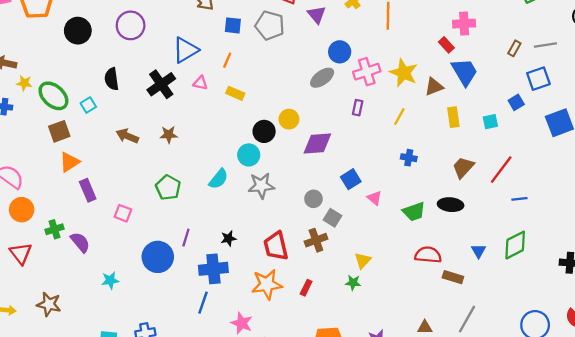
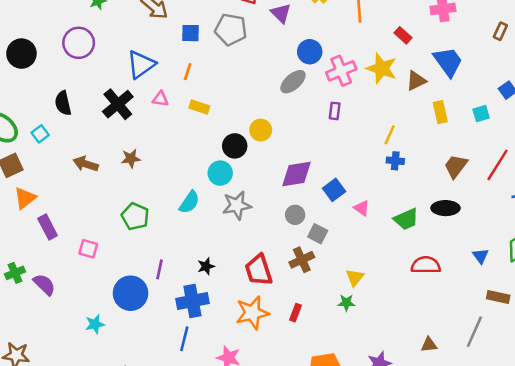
red rectangle: (446, 45) -> (403, 35), moved
yellow line: (399, 117) -> (390, 135), moved
purple diamond: (317, 143) -> (297, 174), moved
brown rectangle: (453, 277) -> (498, 297), moved
cyan star: (110, 280) -> (95, 324), moved

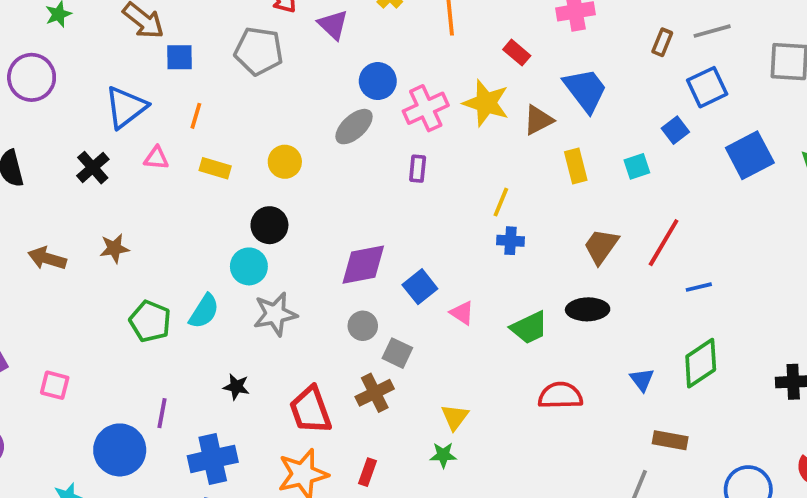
blue square: (191, 33) -> (179, 57), moved
black cross: (118, 104) -> (93, 168), size x0.7
yellow circle: (261, 130) -> (285, 162), moved
green pentagon: (135, 216) -> (150, 321), moved
black star: (206, 266) -> (236, 387), moved, turned 30

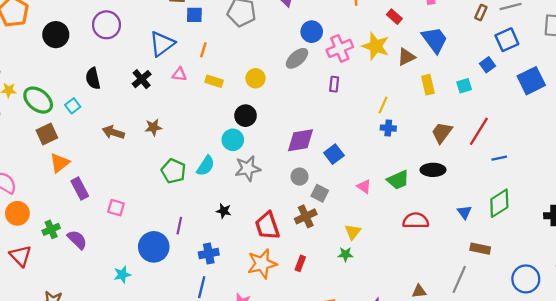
pink triangle: (462, 313) -> (364, 186), moved
blue cross: (213, 459) -> (209, 253), size x0.7

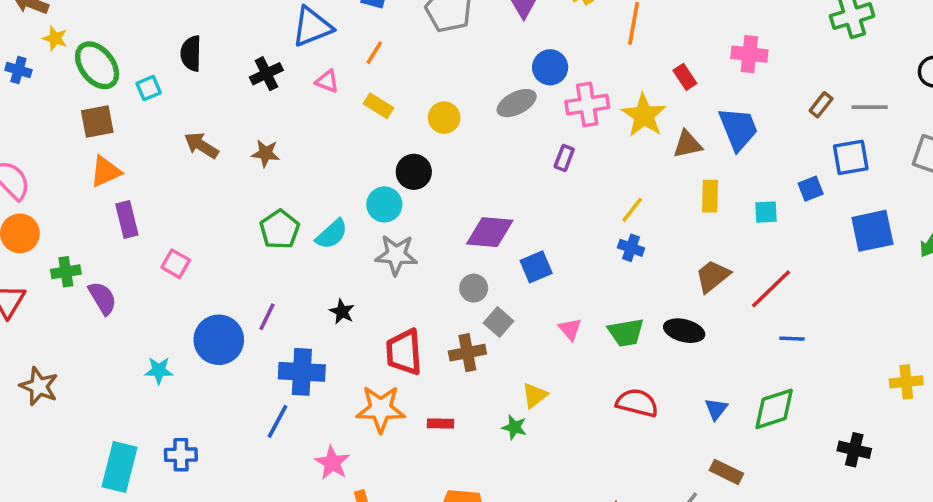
blue cross: (209, 253) -> (302, 372), size x1.4
red rectangle: (300, 263) -> (440, 424), turned 56

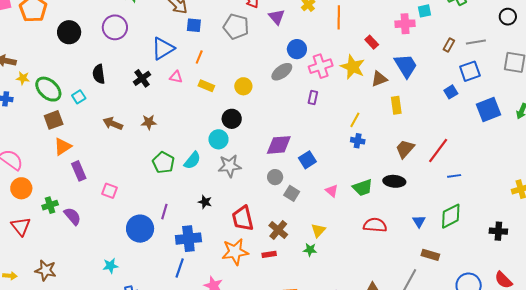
cyan square: (766, 212) -> (425, 11), moved
brown cross: (467, 353) -> (278, 230), moved, turned -30
cyan star: (159, 370) -> (110, 266), moved

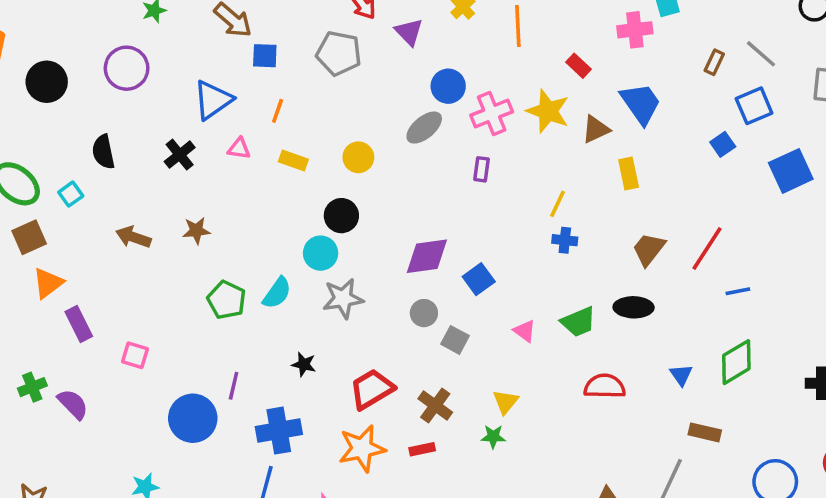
gray line: (476, 42) -> (761, 54), turned 54
red trapezoid: (243, 218) -> (372, 389), turned 76

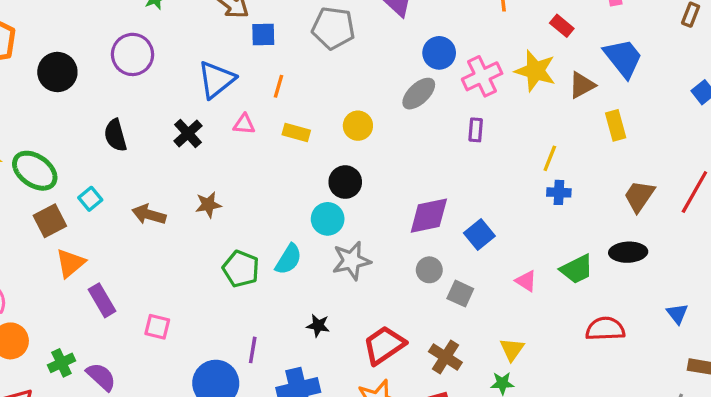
cyan square: (71, 194) -> (90, 199), moved

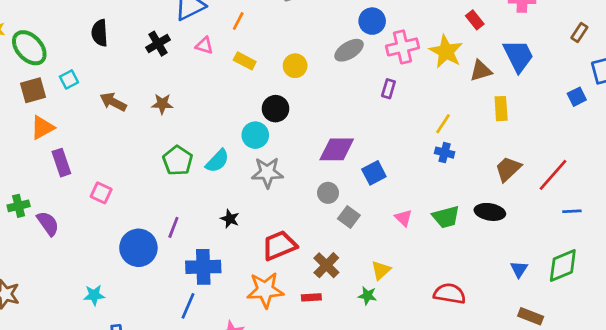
red semicircle: (605, 329) -> (450, 294), moved

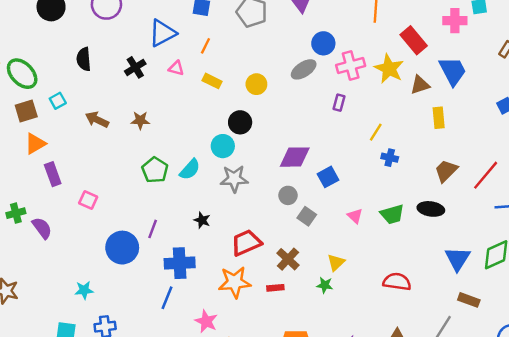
red rectangle: (475, 20) -> (414, 40), size x1.6
yellow line: (443, 124) -> (376, 132), moved
blue triangle: (519, 269) -> (458, 259), size x1.6

